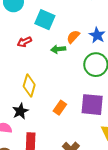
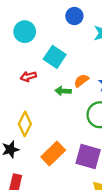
orange rectangle: (60, 108) -> (53, 153), size x1.5

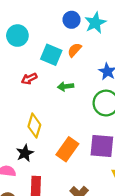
blue circle: (74, 16) -> (72, 20), moved
orange semicircle: (81, 81) -> (75, 50), moved

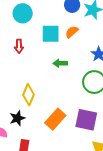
cyan square: (51, 55) -> (51, 34), turned -30
red arrow: (29, 79) -> (19, 46), moved, turned -72

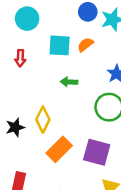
yellow diamond: (29, 95) -> (43, 119), moved
black star: (17, 118) -> (15, 127), moved

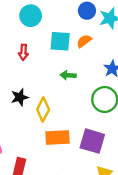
black star: (15, 127) -> (20, 97), moved
orange rectangle: (59, 149) -> (58, 138), turned 40

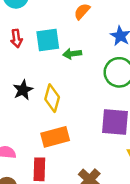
cyan square: (60, 41) -> (48, 40), moved
orange rectangle: (58, 138) -> (55, 137), moved

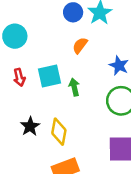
green arrow: (72, 54) -> (74, 87), turned 90

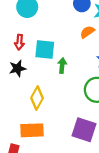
orange semicircle: (80, 45) -> (87, 32), moved
black star: (30, 126) -> (17, 68), moved

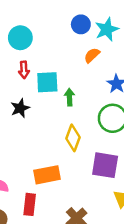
red arrow: (19, 42) -> (24, 70), moved
yellow diamond: (37, 98) -> (73, 138), moved

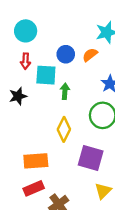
blue circle: (81, 24) -> (66, 54), moved
red rectangle: (30, 204) -> (34, 188), moved, turned 54

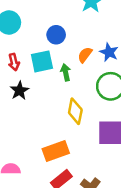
orange semicircle: (90, 55) -> (85, 55), moved
red arrow: (26, 61) -> (14, 62), moved

